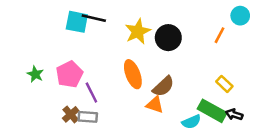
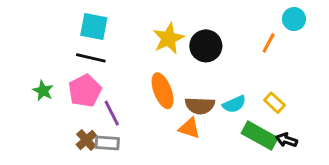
black line: (94, 18) -> (91, 58), moved
brown semicircle: (163, 86) -> (200, 106), turned 45
cyan semicircle: (191, 122) -> (234, 104), moved

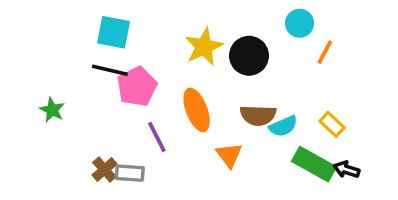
cyan circle: (294, 19) -> (300, 23), moved
pink pentagon: (85, 91) -> (137, 86), moved
brown semicircle: (200, 106) -> (258, 115), moved
purple line: (112, 113) -> (157, 137), moved
orange triangle: (189, 128) -> (229, 155), turned 35

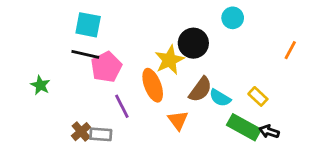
yellow star: (204, 47) -> (169, 60), moved
orange line: (325, 52) -> (290, 50), moved
brown semicircle: (258, 115) -> (200, 89), turned -56
cyan semicircle: (283, 126) -> (220, 98), turned 55

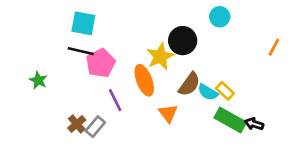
yellow rectangle: (258, 96) -> (225, 91), moved
gray rectangle: (101, 134) -> (95, 127), turned -54

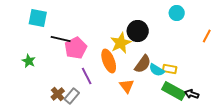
cyan circle: (220, 17) -> (177, 13), moved
cyan square: (83, 23) -> (38, 18), moved
yellow rectangle: (225, 91) -> (170, 69), turned -32

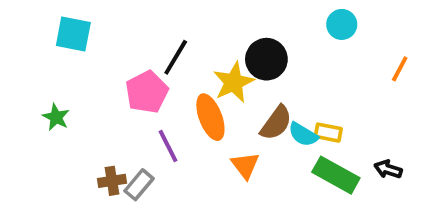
black line: (61, 39) -> (176, 57), moved, turned -72
brown cross: (58, 94) -> (112, 181), turned 32
black arrow: (192, 94) -> (388, 169), moved

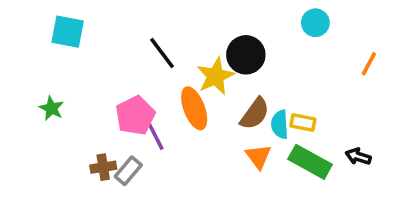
black line: (176, 57) -> (162, 53), turned -68
pink pentagon: (147, 92) -> (135, 115), moved
cyan semicircle: (303, 134) -> (280, 124), turned 56
orange triangle: (245, 165) -> (258, 156), moved

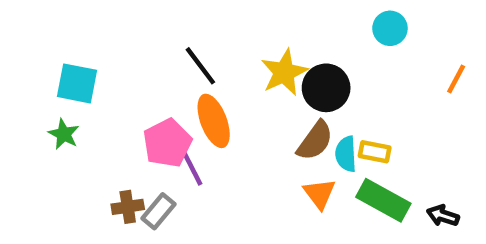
cyan square: (68, 32) -> (77, 83), moved
black circle: (246, 55) -> (326, 88), moved
yellow star: (216, 76) -> (284, 72), moved
orange ellipse: (194, 108) -> (214, 121), moved
black arrow: (358, 156) -> (443, 216), moved

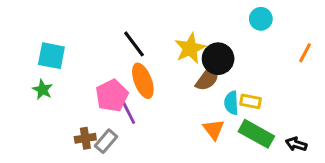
brown semicircle: (315, 141) -> (208, 78), moved

